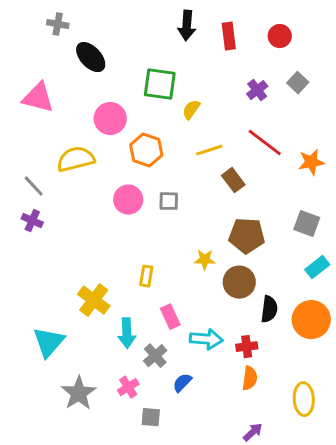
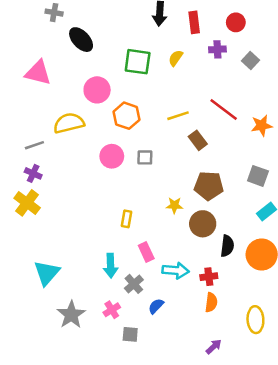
purple cross: (257, 90) -> (217, 49), moved, turned 35
yellow semicircle: (191, 110) -> (176, 58), moved
gray line: (34, 186) -> (34, 145), turned -66
yellow cross: (94, 300) -> (27, 203), moved

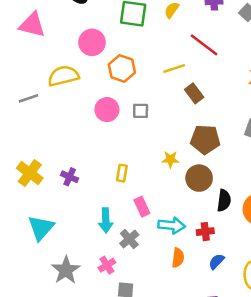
red line: (224, 110) -> (204, 45), moved
purple cross: (33, 173) -> (70, 177), moved
yellow cross: (27, 203) -> (30, 173), moved
orange semicircle: (211, 302) -> (178, 258), moved
blue semicircle: (156, 306) -> (216, 261), moved

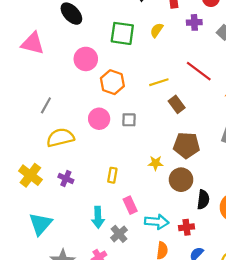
red line: (204, 45) -> (199, 71), moved
yellow semicircle: (63, 76) -> (60, 138), moved
gray line: (29, 98) -> (46, 105), moved, turned -42

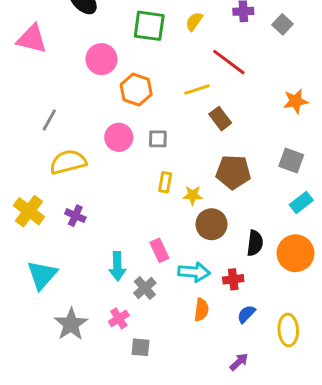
red line: (199, 71) -> (229, 62), moved
yellow rectangle: (112, 175) -> (165, 182), moved
brown circle: (181, 180) -> (211, 224), moved

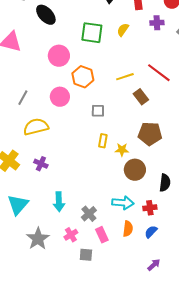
red line: (229, 62) -> (159, 73), moved
pink circle: (119, 137) -> (60, 97), moved
pink rectangle: (159, 250) -> (102, 235), moved
cyan arrow: (117, 266) -> (59, 202), moved
blue semicircle: (246, 314) -> (151, 232), moved

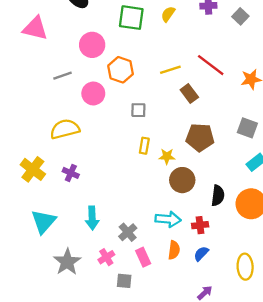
gray line: (23, 98) -> (62, 76), moved, turned 42

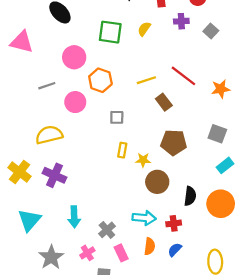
purple cross: (71, 173) -> (54, 175), size x1.5

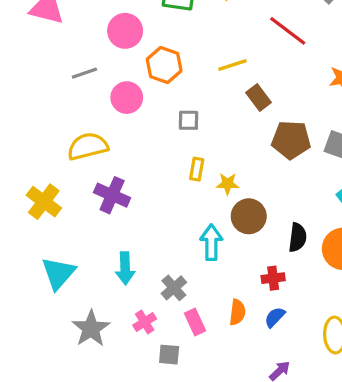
red line: (183, 76) -> (288, 31), moved
brown pentagon: (174, 143) -> (291, 140), moved
purple cross: (54, 175) -> (112, 195), moved
cyan arrow: (144, 218) -> (211, 242), moved, turned -95

